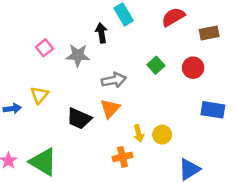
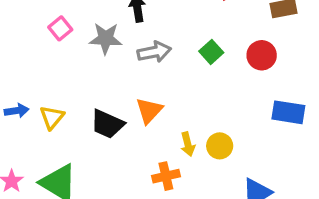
gray arrow: (114, 80) -> (154, 52), moved
yellow triangle: (39, 95) -> (52, 117), moved

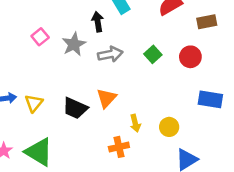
gray star: (106, 38) -> (74, 44), turned -30
yellow circle: (220, 146) -> (169, 127), moved

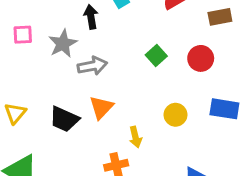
pink square: (40, 37) -> (23, 35), turned 36
gray arrow: (110, 54) -> (92, 66), moved
yellow circle: (169, 127) -> (175, 115), moved

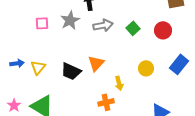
pink square: (23, 35) -> (42, 23), moved
gray arrow: (92, 66) -> (103, 25), moved
blue rectangle: (224, 109) -> (179, 64), turned -60

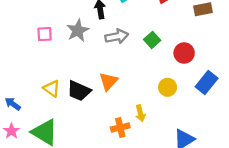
red circle: (163, 30) -> (184, 53), moved
blue arrow: (17, 63) -> (13, 104), moved, turned -136
yellow triangle: (38, 67) -> (52, 88), moved, turned -35
yellow arrow: (119, 83) -> (140, 113), moved

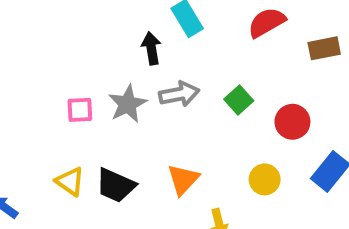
gray star: (78, 31) -> (128, 104), moved
pink square: (45, 34) -> (80, 110), moved
orange triangle: (108, 81) -> (183, 179), moved

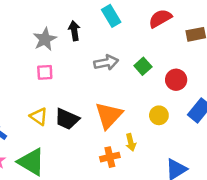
black arrow: (151, 48) -> (74, 31), moved
gray star: (128, 104) -> (45, 39), moved
orange triangle: (183, 179) -> (109, 115), size x1.4

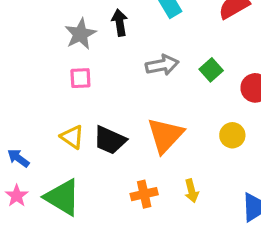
yellow arrow: (131, 142) -> (191, 191), moved
orange cross: (110, 157) -> (144, 194), moved

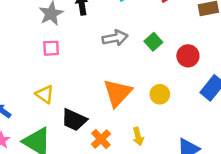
yellow circle: (232, 135) -> (160, 94), moved
black trapezoid: (110, 140) -> (74, 120), moved
orange cross: (144, 194) -> (101, 139), turned -30

